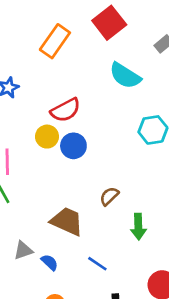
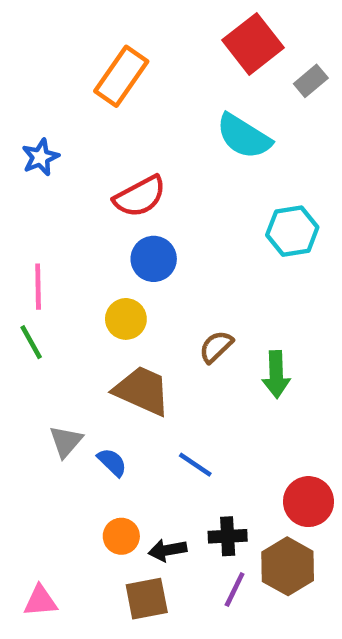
red square: (109, 23) -> (253, 44), moved
yellow circle: (47, 137) -> (126, 319), moved
green arrow: (138, 227) -> (276, 374), moved
gray triangle: (23, 250) -> (66, 441), turned -30

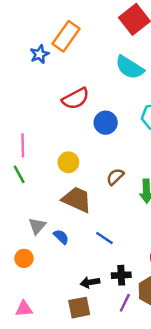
blue star: (40, 157) -> (40, 54), moved
blue circle: (154, 259) -> (106, 123), moved
orange circle: (121, 536) -> (24, 258), moved

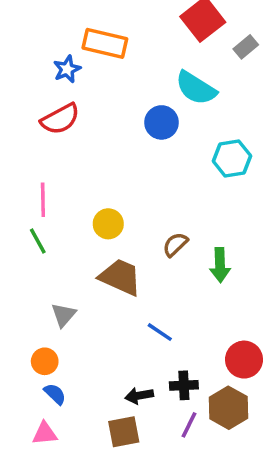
orange rectangle: (66, 36) -> (105, 43), turned 68
red semicircle: (76, 99) -> (60, 119), moved
blue circle: (106, 123) -> (162, 122), moved
blue semicircle: (61, 237) -> (55, 394), moved

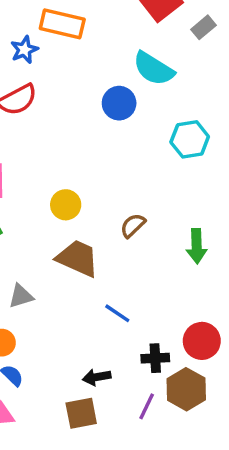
green arrow: (220, 265) -> (197, 246), moved
gray triangle: (64, 315) -> (21, 296), turned 32
black cross: (184, 385) -> (155, 358), moved

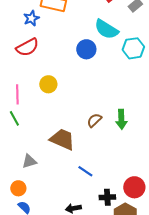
cyan hexagon: (190, 139) -> (133, 48), moved
yellow circle: (66, 205) -> (48, 84), moved
green arrow: (197, 246) -> (121, 119), moved

